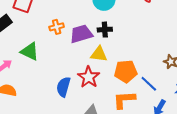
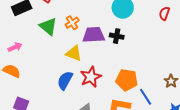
orange cross: (57, 27) -> (72, 23), turned -32
green triangle: (30, 52) -> (48, 26), moved
yellow triangle: (99, 54) -> (74, 53), moved

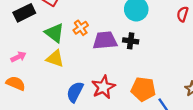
yellow triangle: (74, 53) -> (55, 59), moved

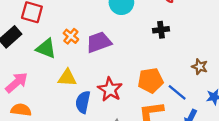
black cross: (131, 41) -> (161, 30), moved
pink arrow: (18, 57) -> (17, 83), size x1.5
yellow triangle: (55, 59) -> (67, 78), moved

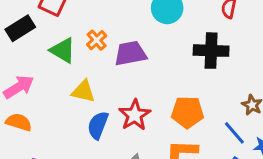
black cross: (161, 30) -> (211, 51), size x1.6
blue line: (177, 92) -> (234, 133), moved

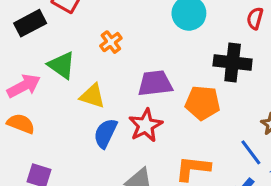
green triangle: (63, 50) -> (62, 65), moved
purple trapezoid: (130, 53) -> (155, 83), moved
orange pentagon: (187, 112) -> (203, 103), moved

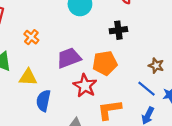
black cross: (233, 62) -> (118, 30), size x0.7
red star: (146, 125) -> (85, 86), moved

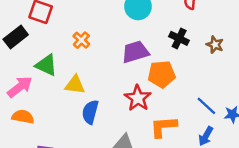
black cross: (118, 30) -> (179, 38), turned 30
purple trapezoid: (69, 58) -> (135, 52), moved
brown star: (156, 66) -> (215, 45), moved

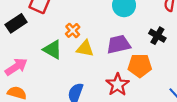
green triangle: (46, 65) -> (53, 49), moved
yellow triangle: (75, 85) -> (85, 49), moved

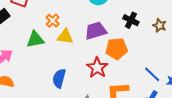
green triangle: (53, 49) -> (35, 39), turned -36

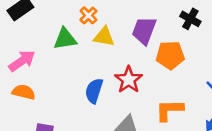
purple trapezoid: (96, 31) -> (144, 31), turned -55
red star: (97, 68) -> (129, 80), moved

